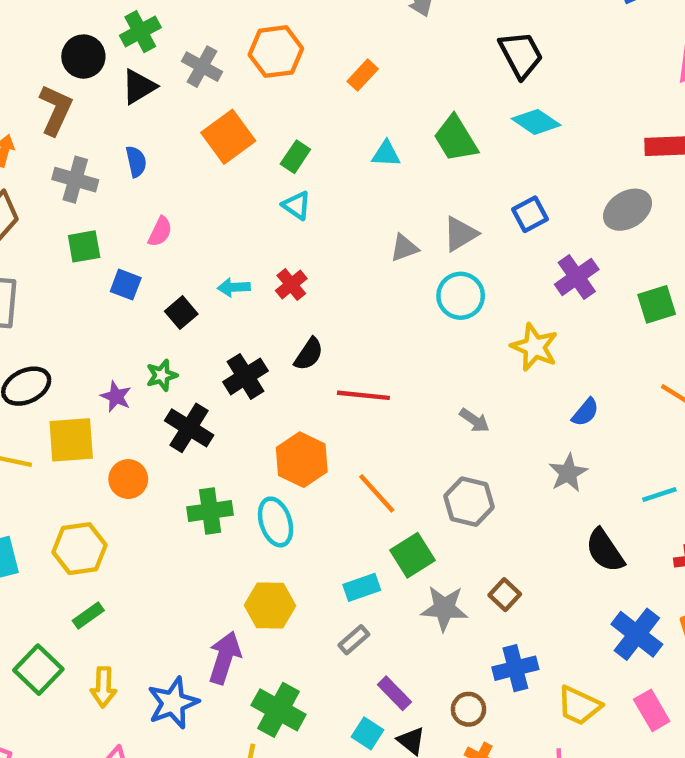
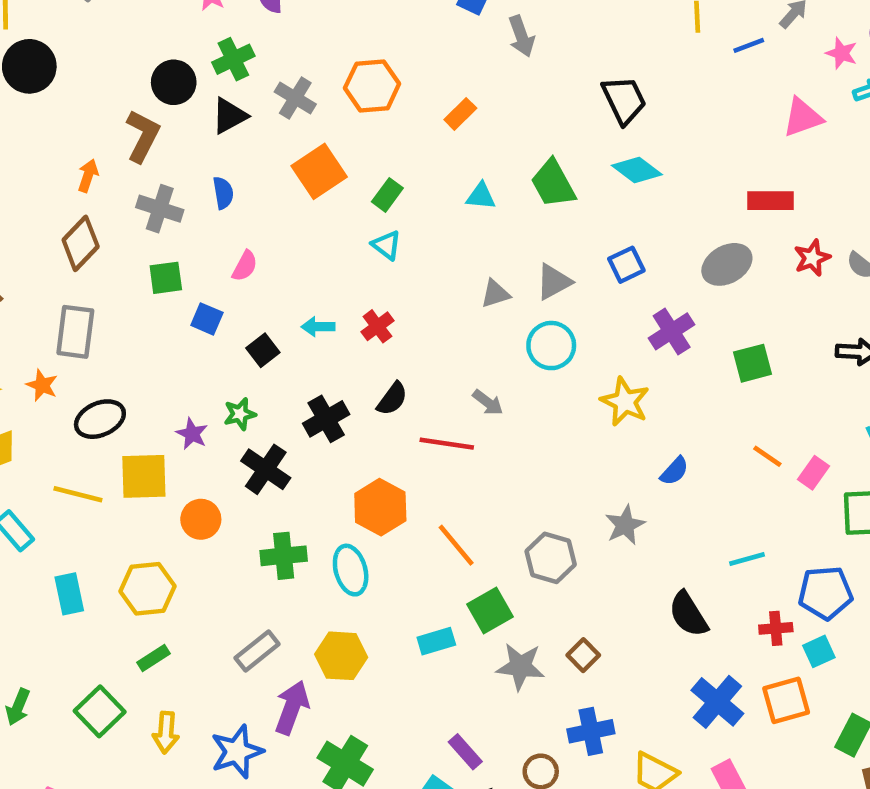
gray arrow: (474, 420) -> (488, 402), moved
gray star: (568, 473) -> (625, 525), moved
gray rectangle: (354, 640) -> (257, 651), moved, size x1.4

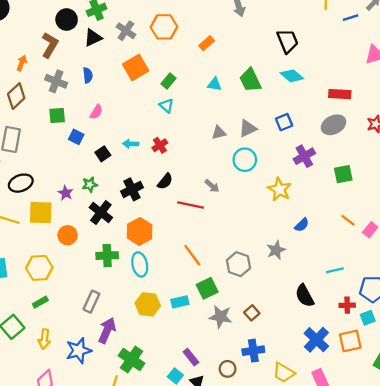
red rectangle: (770, 201) -> (340, 94), moved
orange hexagon: (380, 507) -> (140, 232), moved
gray rectangle: (257, 651) -> (91, 302), turned -30
yellow hexagon: (341, 656) -> (148, 304), moved

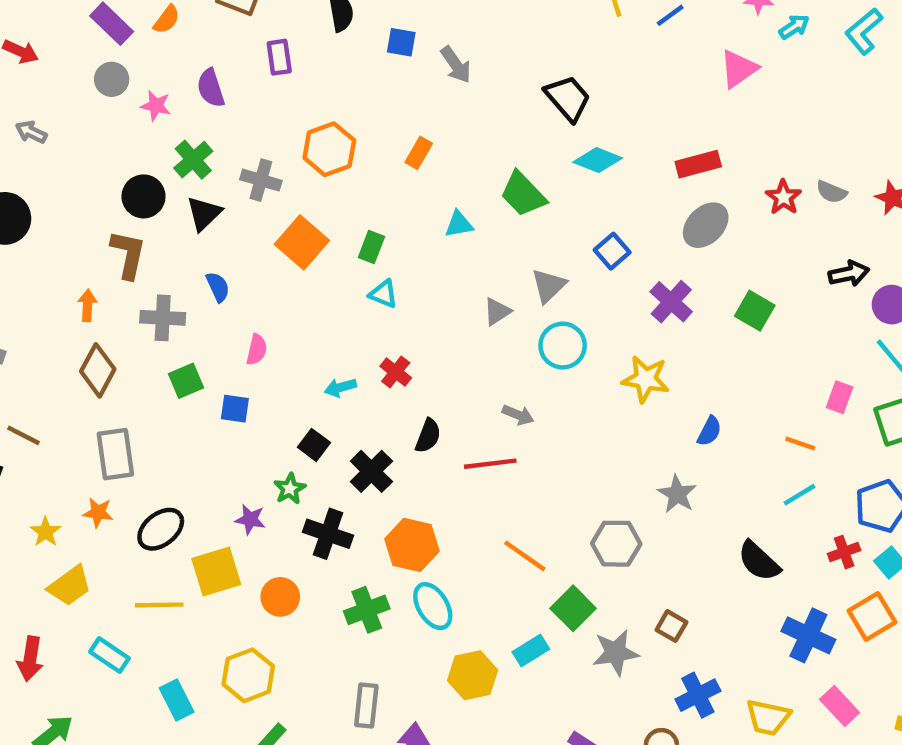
black square: (103, 154) -> (314, 445), moved
green square: (343, 174) -> (755, 311), turned -30
orange line: (348, 220) -> (800, 443), moved

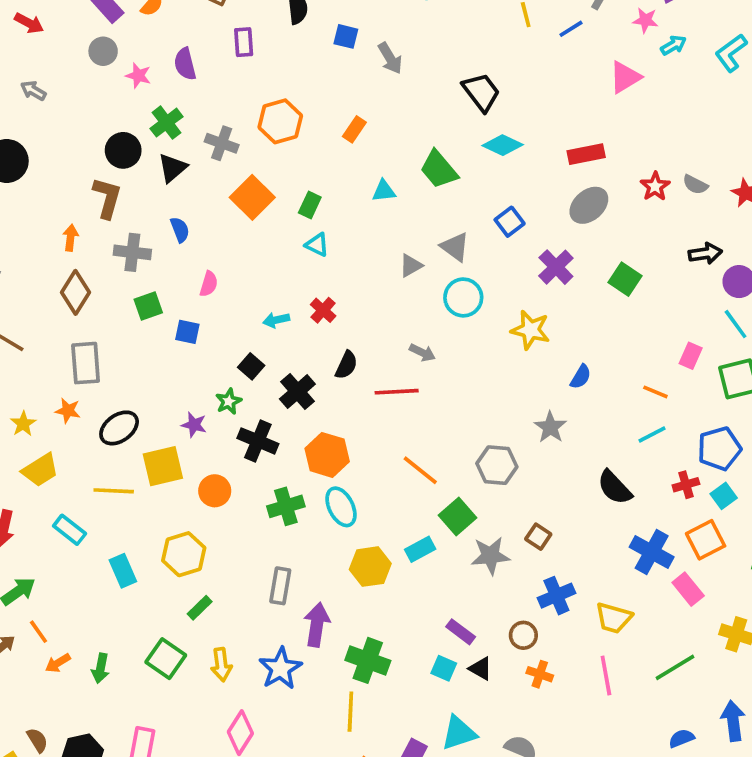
gray triangle: (549, 286) -> (455, 247), turned -44
pink rectangle: (840, 706) -> (688, 589), moved

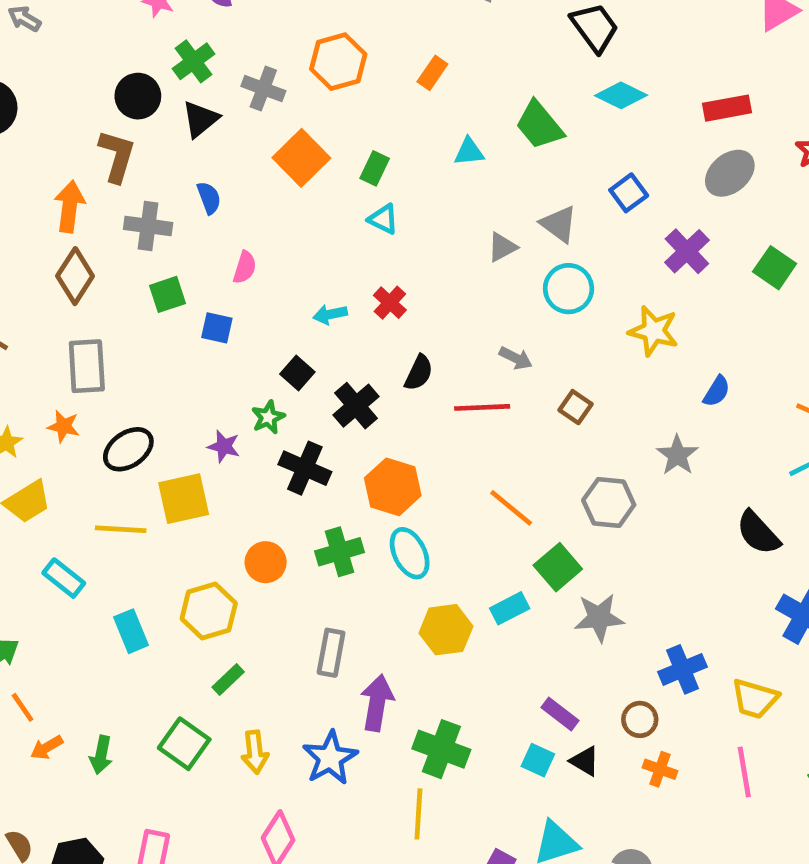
orange arrow: (71, 238) -> (70, 206), size x1.5
orange circle: (215, 491) -> (266, 562), moved
brown square: (538, 537) -> (576, 407), moved

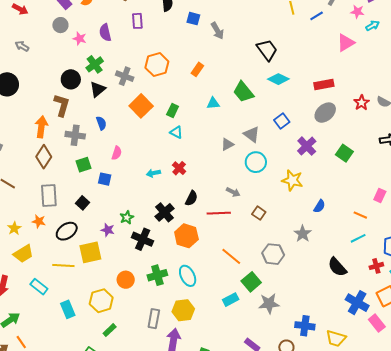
black square: (297, 373) -> (82, 203), moved
orange hexagon: (393, 487) -> (186, 236), moved
yellow hexagon: (446, 630) -> (183, 310), moved
blue cross: (683, 669) -> (305, 326), turned 30

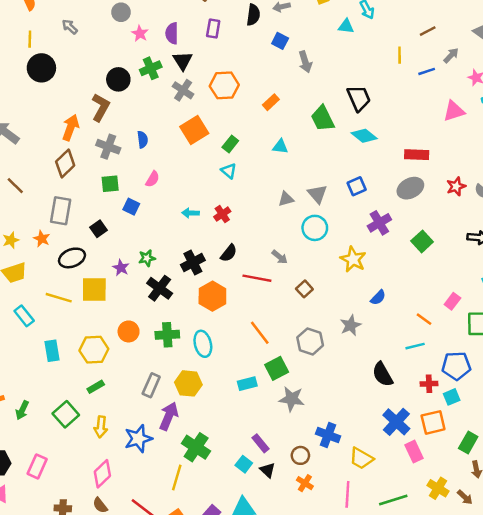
black triangle: (98, 89) -> (183, 61), moved, turned -36
green trapezoid: (243, 92) -> (323, 119), moved

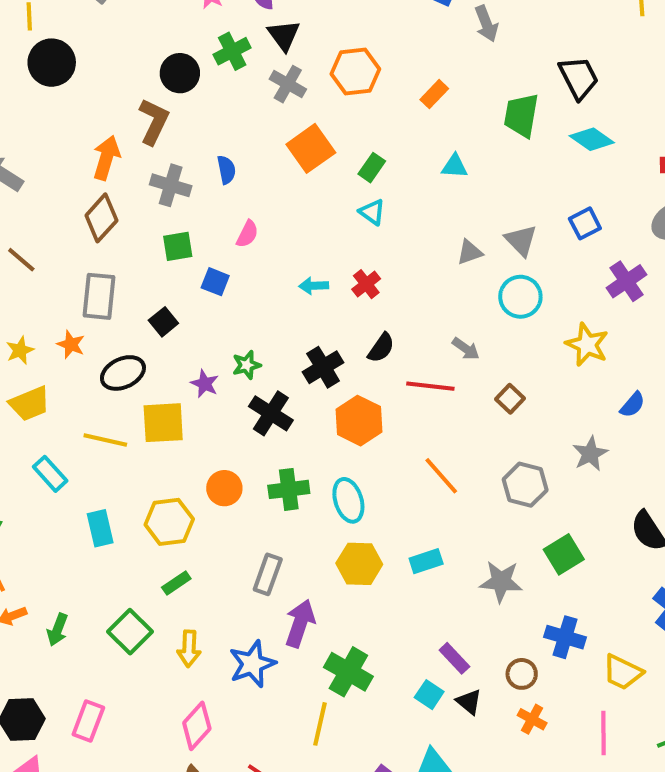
green trapezoid: (323, 119) -> (521, 115), turned 40
green square: (277, 368) -> (564, 554), moved
yellow hexagon: (188, 383) -> (359, 564), moved

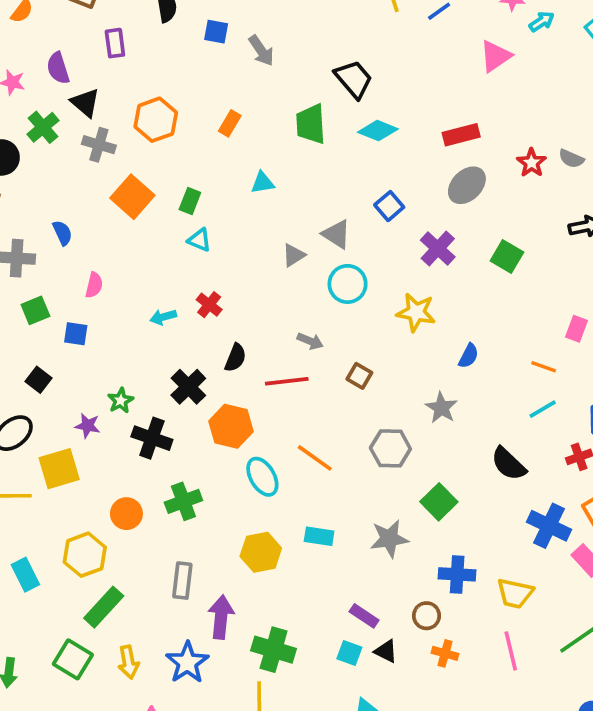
cyan ellipse: (348, 500) -> (262, 477), moved
cyan rectangle: (426, 561) -> (319, 536), turned 40
green rectangle: (176, 583) -> (104, 607), size x1.6

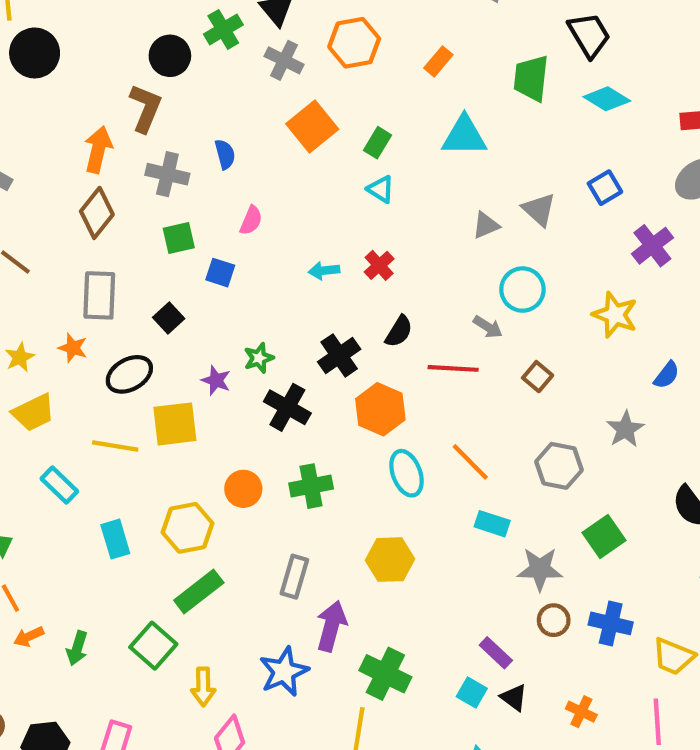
cyan triangle: (263, 183) -> (464, 136), size x1.6
cyan circle: (348, 284) -> (522, 290), moved
cyan rectangle: (319, 536) -> (492, 524), moved
brown circle: (427, 616) -> (554, 620), moved
yellow arrow: (128, 662) -> (203, 687), moved

